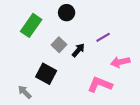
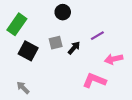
green rectangle: (31, 25) -> (17, 24), moved
gray square: (59, 45) -> (56, 43), turned 32
black square: (46, 74) -> (28, 51), moved

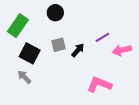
black circle: (63, 12) -> (55, 13), moved
pink arrow: (114, 59) -> (122, 50), moved
gray arrow: (23, 88) -> (24, 77), moved

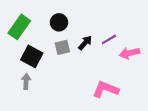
black circle: (55, 13) -> (59, 22), moved
black arrow: (78, 50) -> (85, 43), moved
gray arrow: (24, 77) -> (26, 81), turned 48

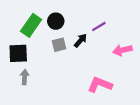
green rectangle: (19, 27) -> (31, 25), moved
purple line: (109, 39) -> (99, 27), moved
black square: (32, 56) -> (18, 53), moved, turned -30

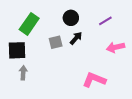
black circle: (56, 21) -> (71, 18), moved
purple line: (99, 27) -> (105, 21), moved

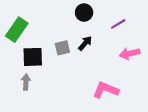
black circle: (71, 18) -> (84, 13), moved
green rectangle: (29, 24) -> (17, 30), moved
black square: (17, 50) -> (33, 57), moved

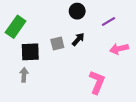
pink L-shape: (106, 90) -> (97, 82), turned 90

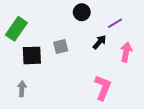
black arrow: (78, 39) -> (99, 42), moved
pink arrow: (119, 49) -> (126, 52), turned 114
gray arrow: (24, 75) -> (22, 89), moved

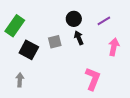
black circle: (82, 12) -> (74, 19), moved
black arrow: (99, 42) -> (79, 38), moved, turned -64
black square: (32, 55) -> (29, 50), turned 30

